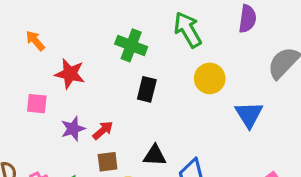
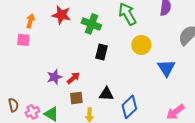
orange arrow: (35, 41) -> (30, 21), turned 56
red star: (70, 74) -> (61, 15), moved
pink square: (37, 104) -> (23, 40), moved

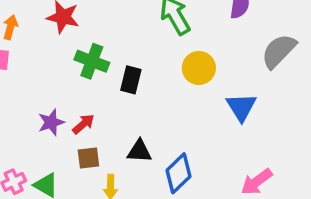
green cross: (91, 24) -> (92, 61), moved

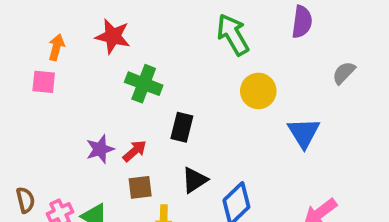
gray semicircle: (279, 51) -> (344, 73), size x0.6
black rectangle: (131, 80) -> (182, 127), moved
black triangle: (139, 151) -> (195, 180), turned -36

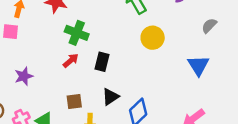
blue triangle: (304, 133) -> (198, 65), moved
purple star: (100, 149) -> (24, 76), moved
red arrow: (135, 151) -> (71, 61), moved

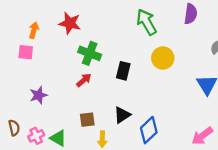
black rectangle: (102, 62) -> (123, 71), moved

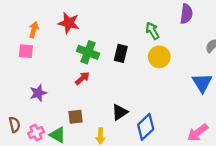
green arrow: (146, 22) -> (152, 31), moved, size x0.7
black rectangle: (123, 71) -> (121, 53), moved
brown square: (87, 120) -> (76, 117), moved

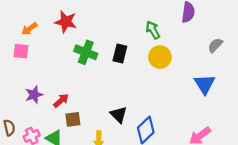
orange arrow: (34, 30) -> (29, 29), turned -140
red arrow: (82, 78) -> (61, 101), moved
black triangle: (120, 112) -> (119, 115), turned -42

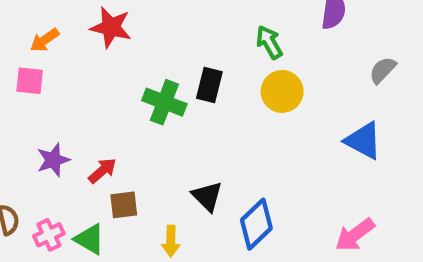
green cross: (86, 52) -> (164, 102), moved
blue triangle: (205, 84) -> (363, 141), turned -30

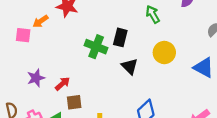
orange arrow: (45, 40) -> (41, 21), moved
yellow circle: (282, 91) -> (164, 52), moved
black triangle: (207, 196) -> (130, 66), moved

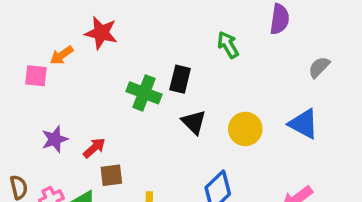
yellow circle: (164, 52) -> (245, 129), moved

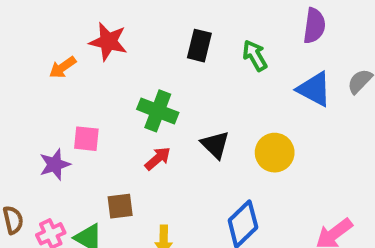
pink square: (36, 76) -> (86, 139), moved
black rectangle: (180, 79) -> (199, 46), moved
blue triangle: (304, 124) -> (314, 89), moved
red arrow: (94, 148) -> (158, 159), moved

